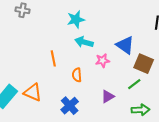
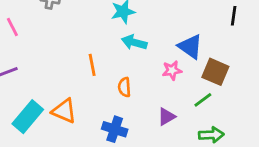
pink star: (102, 61) -> (172, 70), moved
blue cross: (70, 106) -> (115, 129), turned -30

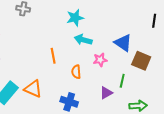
pink star: (172, 70) -> (100, 60), moved
green line: (203, 100) -> (122, 81), moved, turned -40

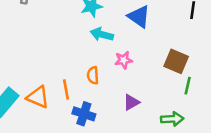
blue triangle: (123, 43) -> (139, 17), moved
orange line: (53, 56) -> (66, 89), moved
green line: (122, 81) -> (188, 86), moved

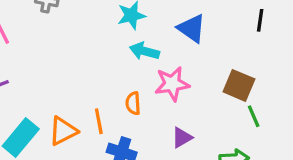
pink star: (124, 60) -> (172, 84), size x1.5
green line: (188, 86) -> (254, 116), turned -36
orange triangle: (38, 97) -> (63, 131), turned -50

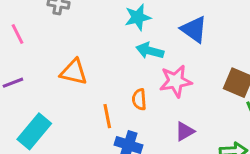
orange triangle: (63, 131) -> (74, 72), moved, turned 40

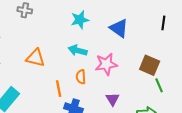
cyan arrow: (150, 51) -> (78, 50), moved
purple triangle: (185, 131) -> (113, 99), turned -32

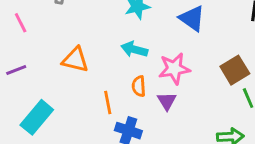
brown square: (150, 65) -> (235, 70), turned 36
purple triangle: (113, 99) -> (167, 101), moved

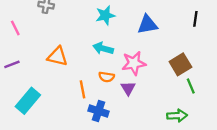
blue triangle: (192, 18) -> (147, 24), turned -45
orange semicircle: (139, 86) -> (106, 77), turned -77

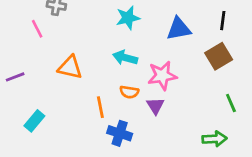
black line: (195, 19) -> (223, 21), moved
pink line: (15, 28) -> (37, 29), moved
brown square: (180, 64) -> (219, 56), moved
cyan rectangle: (28, 101) -> (34, 121), size x0.7

